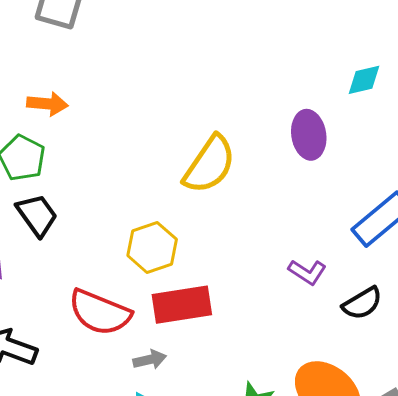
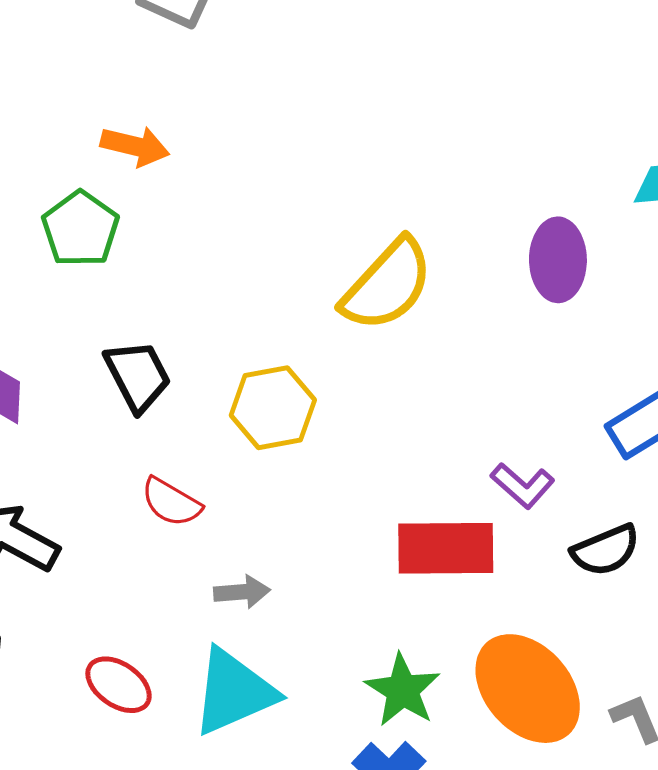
black trapezoid: (37, 215) -> (138, 376), moved
red rectangle: (182, 305) -> (446, 548), moved
red semicircle: (100, 312) -> (171, 502), size x0.6

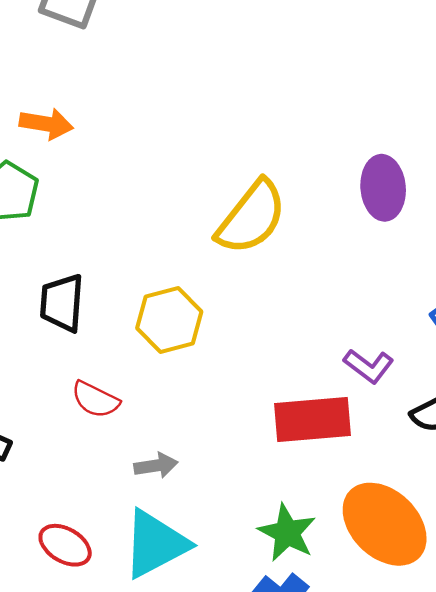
black trapezoid: (138, 376) -> (62, 303), turned -144

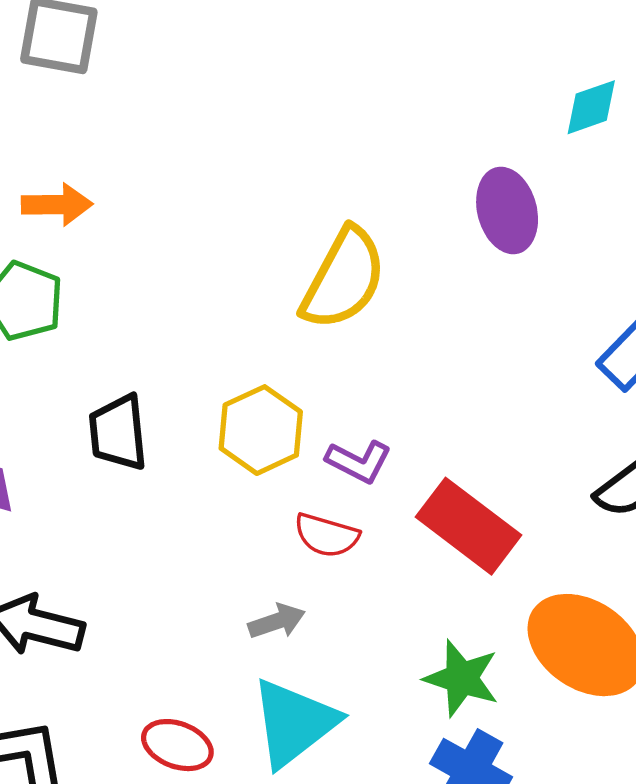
purple L-shape: (369, 366) -> (359, 461), moved
red semicircle: (95, 400) -> (327, 535), moved
red rectangle: (312, 419) -> (469, 526), turned 52

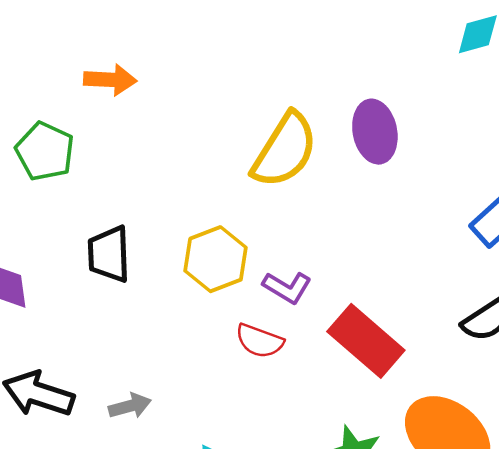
orange arrow: (57, 205) -> (110, 80), moved
purple ellipse: (507, 210) -> (375, 132), moved
gray arrow: (277, 621) -> (130, 406), moved

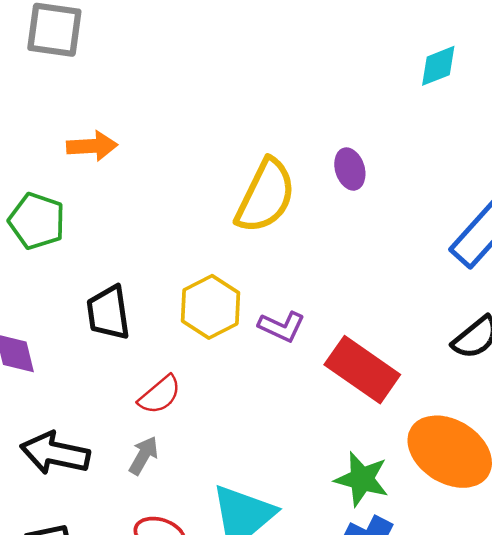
purple ellipse: (375, 132) -> (350, 169), size x0.7
red semicircle: (260, 341) -> (160, 395), moved, turned -54
gray arrow: (130, 406) -> (144, 455), turned -39

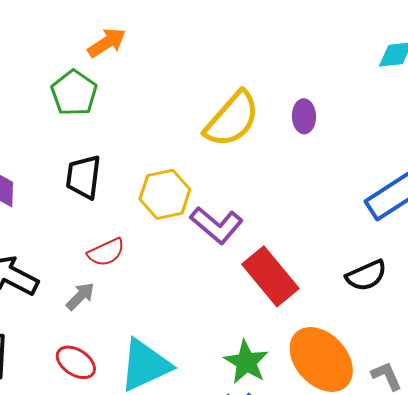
orange arrow: (92, 146) -> (107, 43), turned -45
green pentagon: (37, 221) -> (74, 93), moved
purple L-shape: (282, 327) -> (216, 225), size x1.4

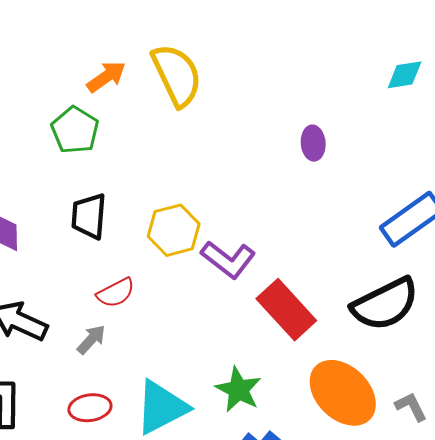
yellow semicircle: (232, 119) -> (177, 75), moved, turned -64
black semicircle: (366, 276) -> (385, 304), size x1.6
red ellipse: (76, 362) -> (90, 408), turned -39
green star: (246, 362) -> (238, 390), moved

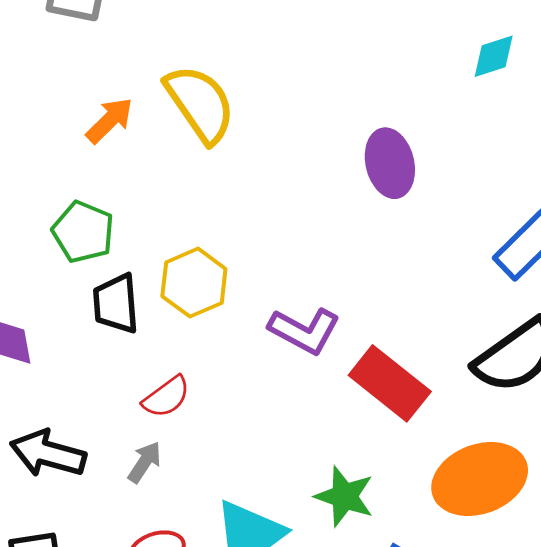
green pentagon: (75, 130) -> (83, 232), moved
purple ellipse: (313, 143) -> (390, 163), size x1.5
yellow hexagon: (174, 230) -> (194, 283), moved
orange ellipse: (343, 393) -> (480, 479), turned -56

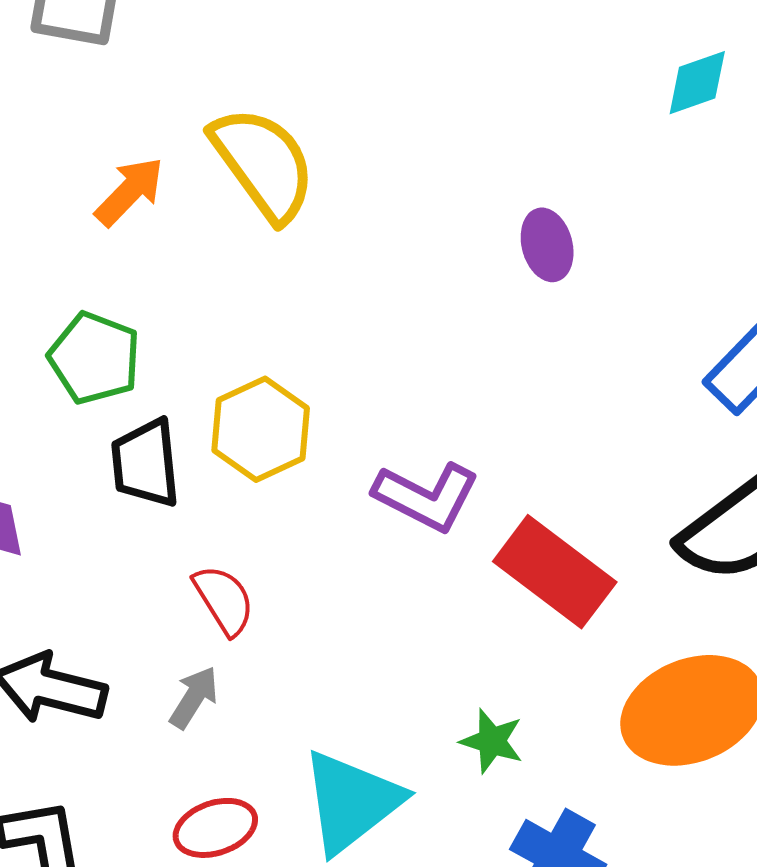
purple ellipse: (390, 163) -> (547, 245), size x0.7
red semicircle: (166, 397) -> (224, 600), turned -84
green star: (344, 496) -> (492, 741), size x0.7

